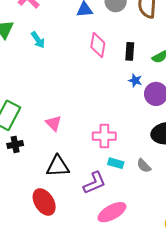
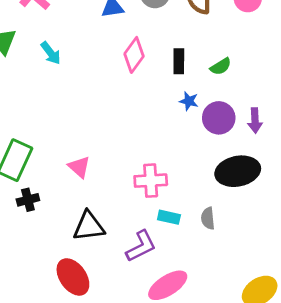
pink diamond: (98, 45) -> (134, 55), turned 30
gray semicircle: (144, 166) -> (208, 218), turned 42

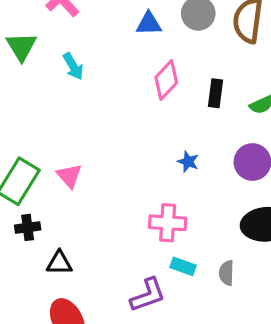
blue star: (189, 101) -> (188, 162), moved
pink triangle: (79, 167) -> (69, 176), moved
black triangle: (89, 226) -> (59, 263), moved, size x0.7

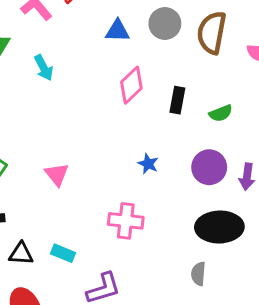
pink triangle: (69, 176) -> (57, 174), moved
cyan rectangle: (183, 266) -> (63, 253), moved
gray semicircle: (226, 273) -> (198, 274), moved

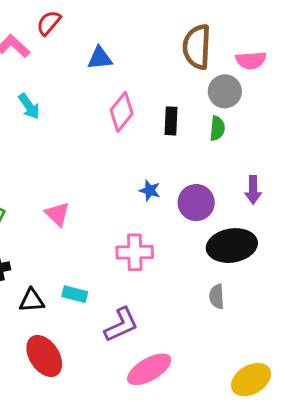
gray circle: (165, 24) -> (225, 91), moved
green semicircle: (221, 113) -> (217, 128), turned -55
purple circle: (209, 167) -> (196, 203), moved

